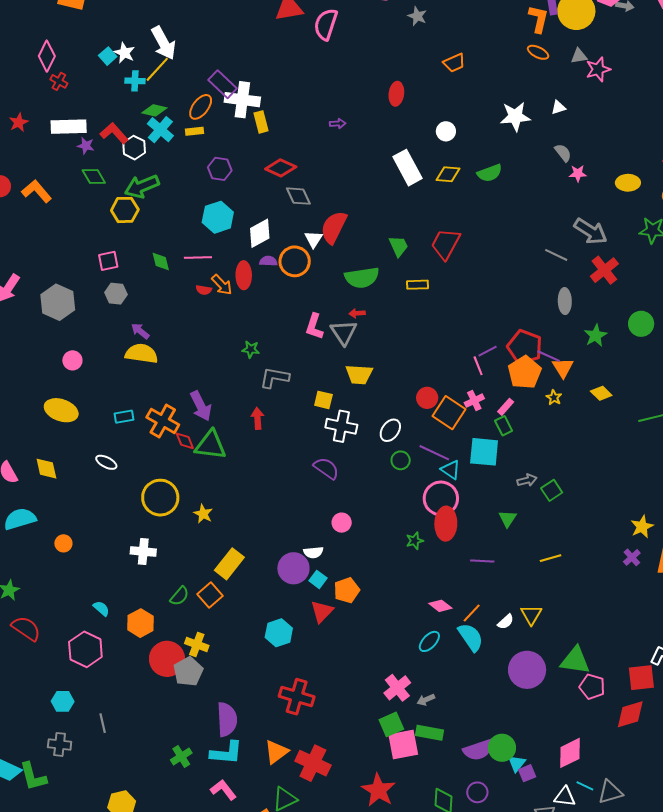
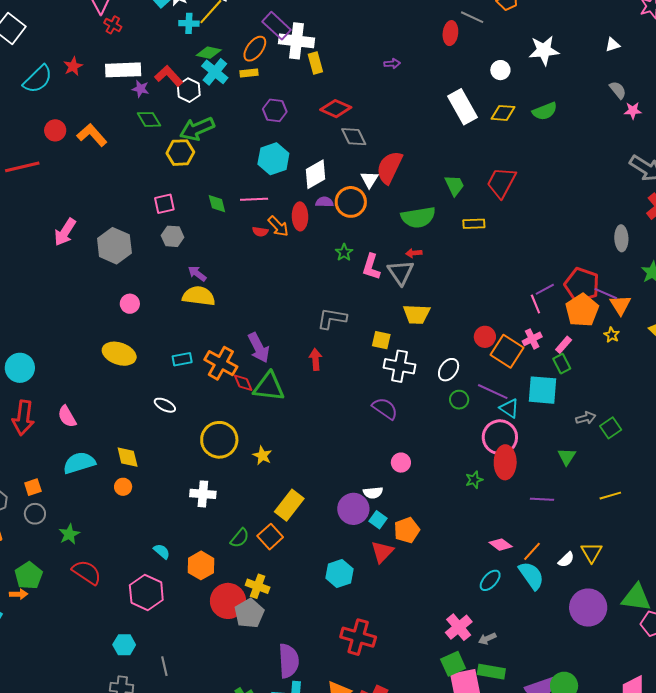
white star: (515, 116) -> (544, 50), moved
gray line: (556, 255) -> (472, 17), moved
green star: (251, 349) -> (344, 252), moved, turned 30
yellow diamond: (46, 469) -> (128, 457), moved

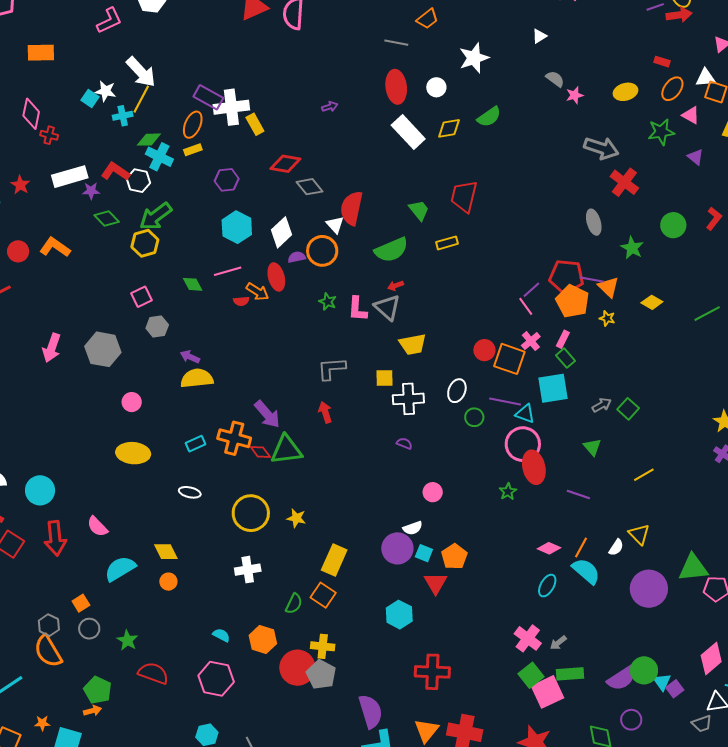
red ellipse: (450, 33) -> (396, 87), moved, size x1.4
purple semicircle: (385, 408) -> (404, 443), size x0.6
purple line: (542, 499) -> (578, 494), turned 30

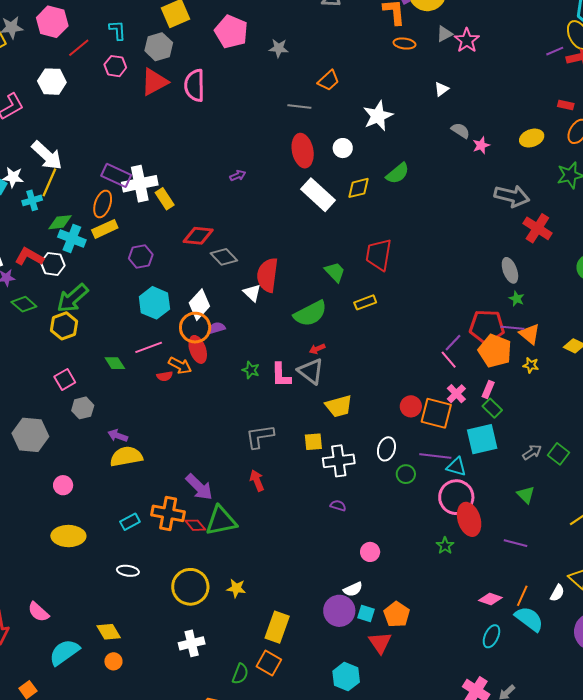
yellow rectangle: (193, 150) -> (105, 229), size x1.4
green star: (632, 248) -> (517, 299), moved, size x0.7
orange circle: (322, 251) -> (195, 328), moved

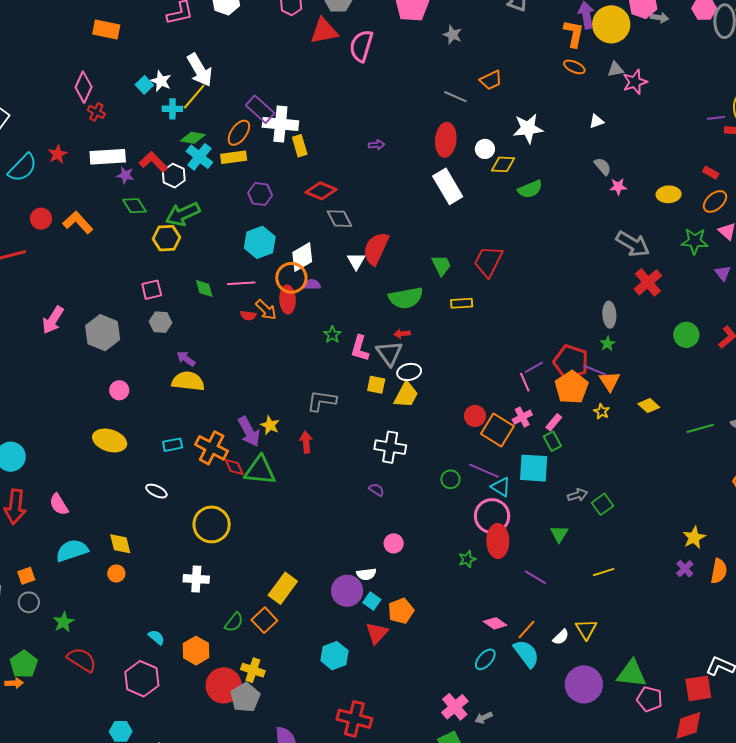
yellow diamond: (358, 188) -> (503, 164), moved
yellow trapezoid: (339, 406) -> (406, 395), turned -64
yellow square: (313, 442) -> (376, 385), moved
white ellipse: (386, 449) -> (409, 372), moved, turned 45
yellow star: (236, 588) -> (270, 425), moved

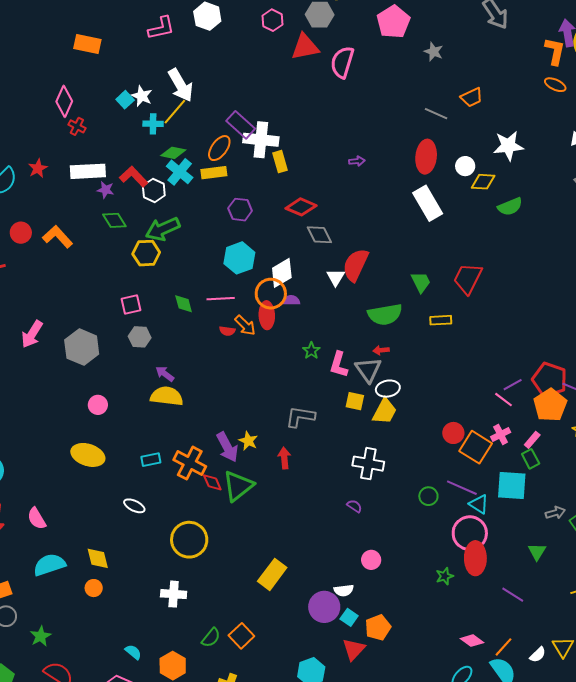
pink line: (525, 382) -> (503, 400), turned -30
green triangle: (260, 470) -> (238, 486), turned -44
yellow rectangle: (283, 588) -> (272, 574), moved

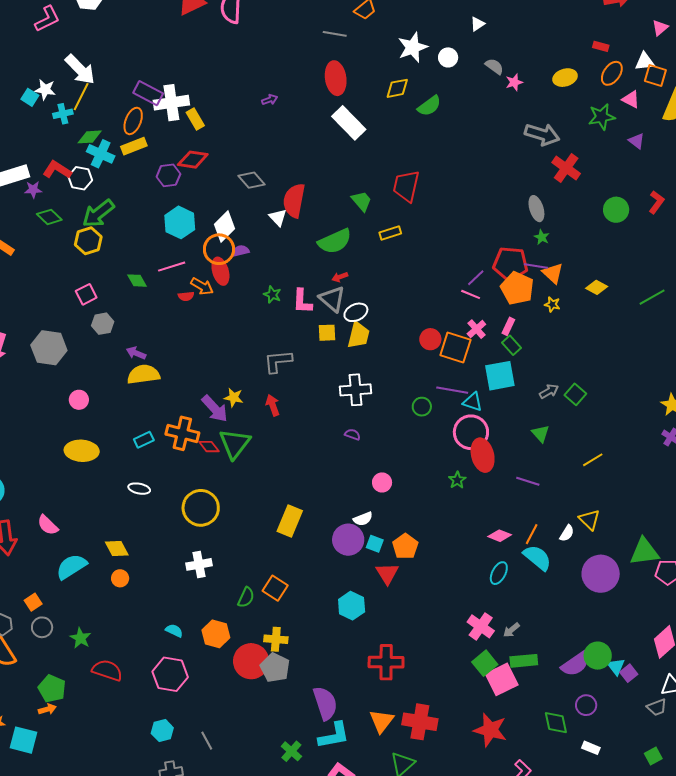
white circle: (465, 166) -> (448, 57), moved
red diamond: (301, 207) -> (193, 160), moved

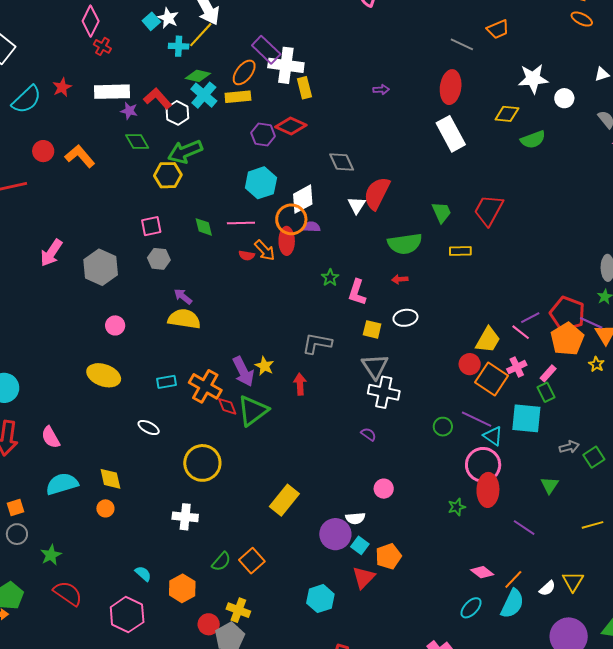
gray triangle: (332, 299) -> (375, 366), moved
yellow trapezoid: (358, 335) -> (488, 340), moved
cyan semicircle: (537, 558) -> (512, 604), turned 60
red circle: (251, 661) -> (209, 624), size x0.6

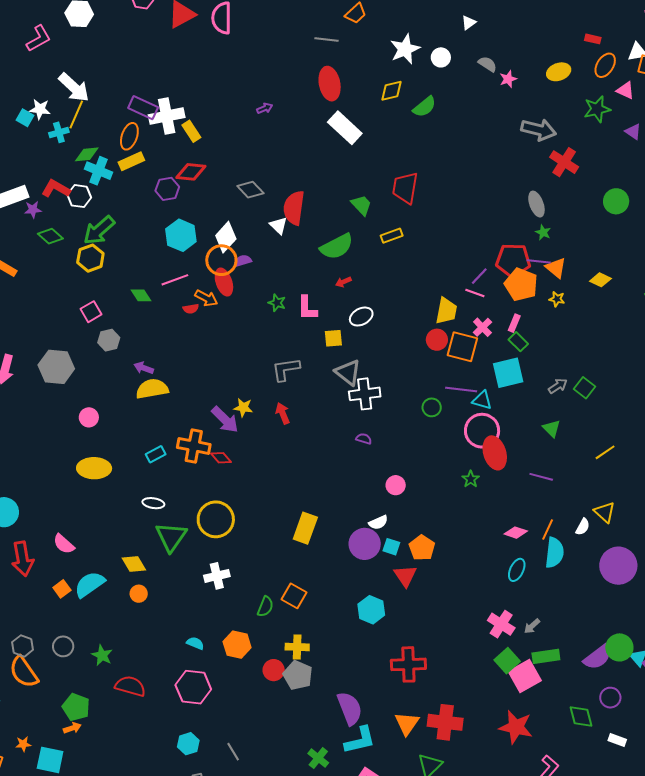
green triangle: (253, 411) -> (171, 537), moved
orange square: (15, 507) -> (62, 589), moved

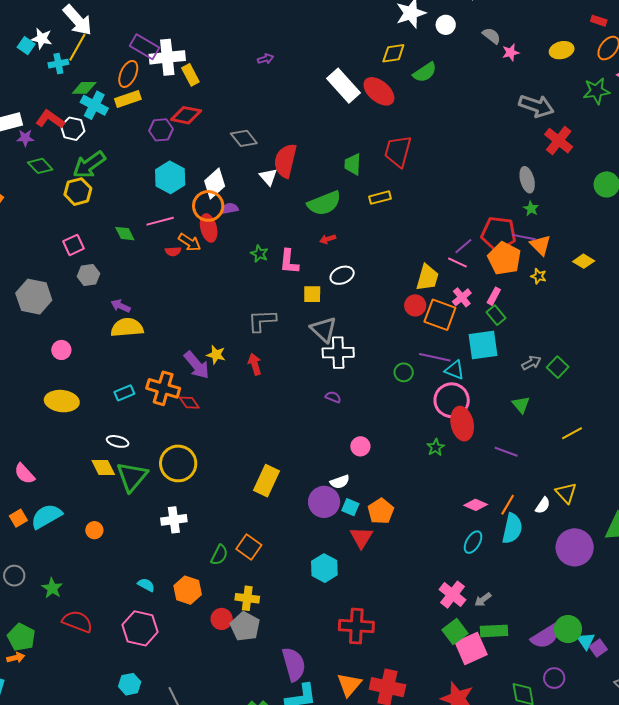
red ellipse: (330, 84) -> (379, 91), moved, turned -44
green trapezoid: (361, 205) -> (353, 164), turned -140
yellow diamond: (134, 564) -> (103, 467), moved

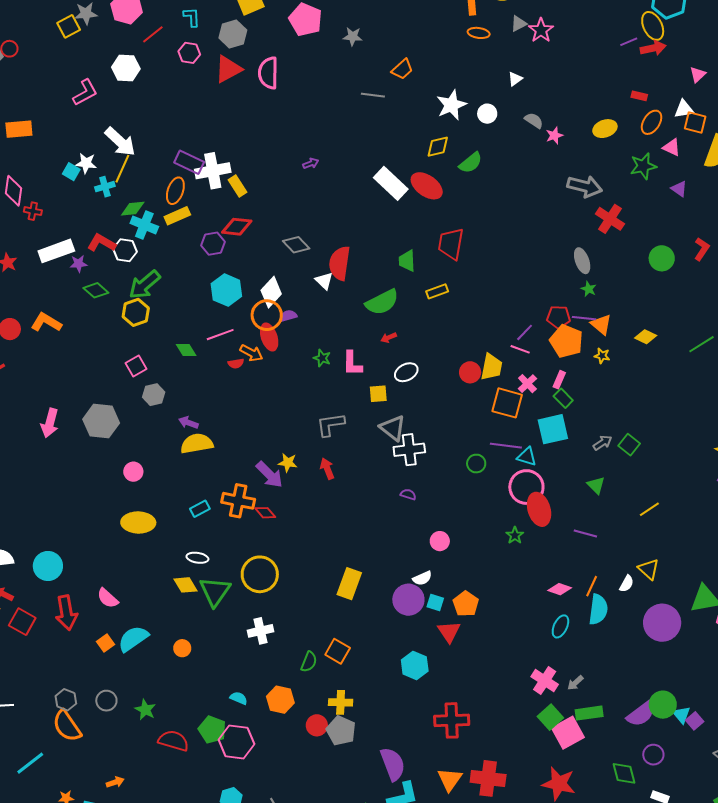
red pentagon: (499, 234) -> (559, 317), size x0.7
red circle: (415, 305) -> (470, 372), moved
green pentagon: (21, 637) -> (212, 730), moved

